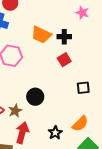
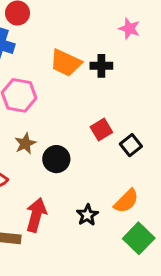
red square: (64, 60) -> (101, 130), moved
black square: (83, 88) -> (131, 145), turned -32
brown star: (15, 111) -> (25, 144), moved

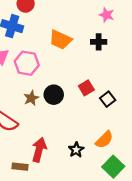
black cross: (101, 66) -> (99, 42), moved
black circle: (56, 159) -> (54, 95), moved

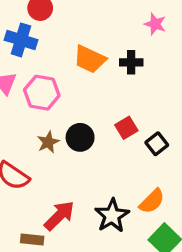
black cross: (99, 42) -> (131, 62), moved
red arrow: (39, 150) -> (59, 216), turned 30
black star: (76, 150) -> (112, 216), size x1.5

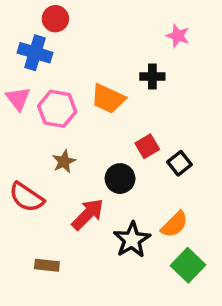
orange trapezoid: (90, 59) -> (108, 99), moved
black circle: (80, 137) -> (120, 179), moved
red arrow: (59, 216) -> (88, 214), moved

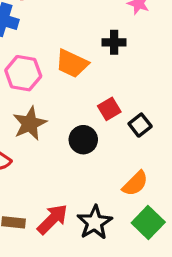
brown star: (64, 162) -> (30, 123), size x1.5
red arrow: (88, 214) -> (52, 219), moved
black star: (132, 240) -> (95, 222), moved

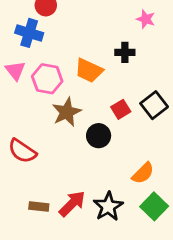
brown star: (30, 123) -> (67, 112), moved
black square: (140, 125) -> (154, 105), moved, size x1.4

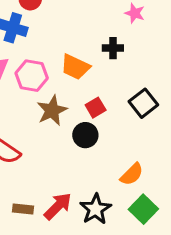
red square: (121, 109) -> (96, 108), moved

